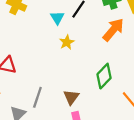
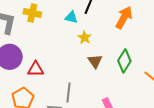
cyan triangle: (57, 18) -> (71, 17), turned -32
brown triangle: (71, 97) -> (95, 61), moved

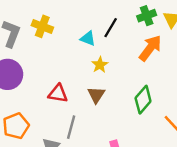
brown triangle: (95, 61) -> (96, 95), moved
red triangle: (36, 69) -> (58, 94), moved

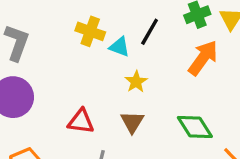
yellow cross: (42, 26) -> (90, 31), moved
green diamond: (143, 100) -> (195, 127), turned -72

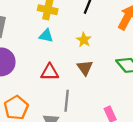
cyan triangle: (119, 47) -> (46, 36), moved

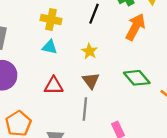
gray line: (67, 101) -> (85, 109), moved

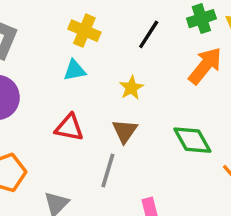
cyan triangle: (50, 47) -> (74, 70), turned -35

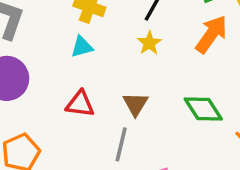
yellow star: (131, 88) -> (149, 43), moved

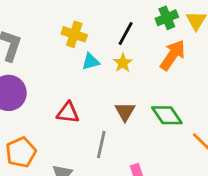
cyan triangle: (82, 47) -> (91, 61), moved
brown triangle: (136, 104) -> (125, 112), moved

